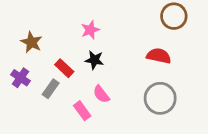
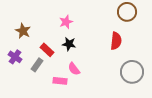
red semicircle: (159, 56) -> (116, 41), turned 84
gray circle: (160, 98) -> (132, 72), moved
pink rectangle: (82, 111) -> (60, 81), turned -48

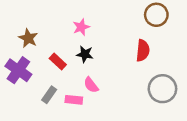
purple cross: (15, 57) -> (18, 70), size x1.5
gray rectangle: (37, 65) -> (49, 95), moved

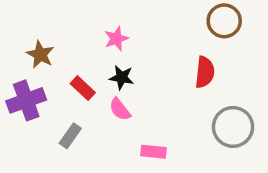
purple cross: (18, 70) -> (26, 100), turned 35
pink semicircle: (91, 85) -> (120, 109), moved
pink rectangle: (74, 100) -> (153, 152), moved

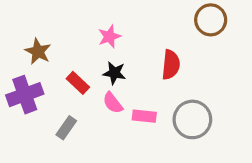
red semicircle: (205, 72) -> (171, 65), moved
gray circle: (233, 127) -> (192, 119), moved
pink rectangle: (153, 152) -> (144, 116), moved

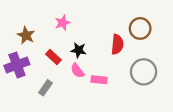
brown circle: (211, 20) -> (140, 28), moved
pink star: (109, 36) -> (63, 23), moved
gray circle: (192, 119) -> (144, 72), moved

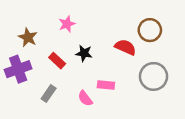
red semicircle: (117, 44) -> (125, 47), turned -72
pink semicircle: (77, 71) -> (85, 98), moved

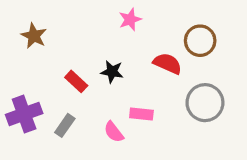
pink star: (67, 24) -> (130, 19), moved
brown star: (28, 37) -> (34, 36), moved
purple cross: (18, 69) -> (24, 114), moved

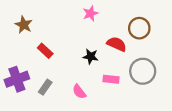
black star: (112, 72) -> (91, 56), moved
red rectangle: (76, 81) -> (45, 51), moved
pink rectangle: (141, 114) -> (111, 79), moved

